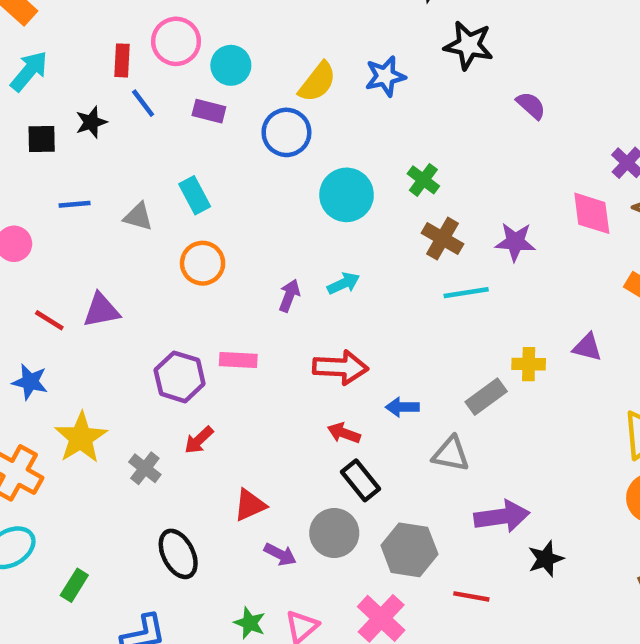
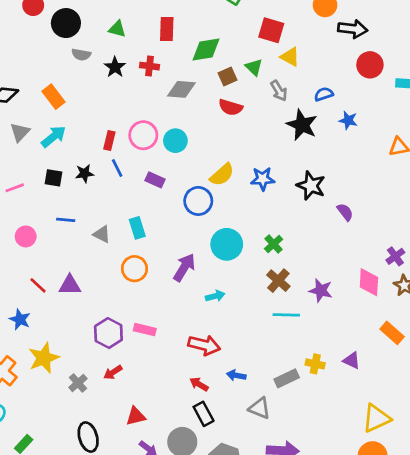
black star: (469, 45) -> (311, 186), moved
cyan circle: (231, 65) -> (175, 141), moved
purple arrow: (289, 296) -> (184, 267), moved, size x1.5

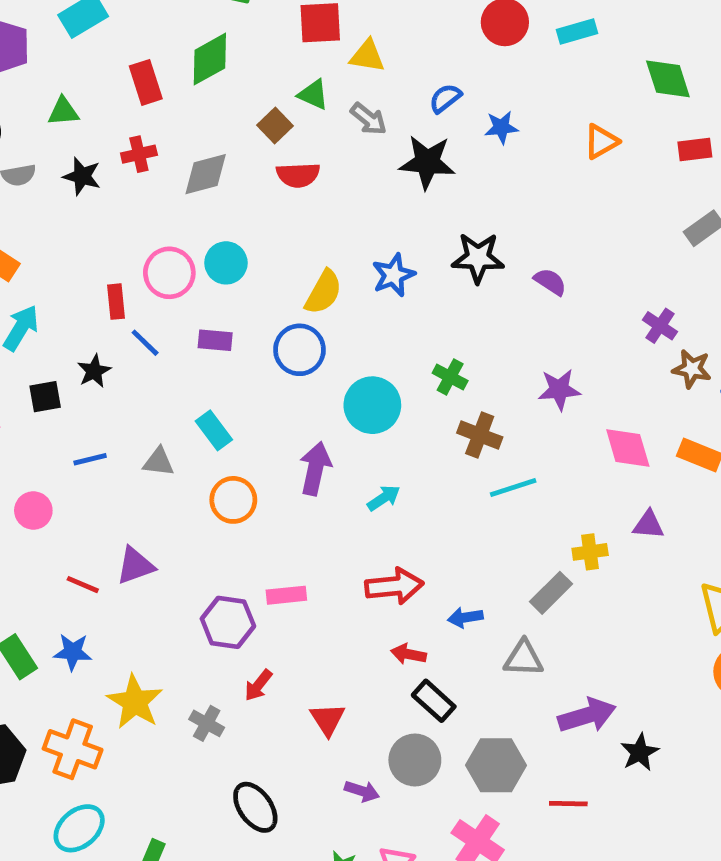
green diamond: (206, 49) -> (210, 59), moved
pink diamond: (369, 282) -> (628, 448), moved
purple star: (321, 291) -> (559, 390), moved
red triangle: (136, 416) -> (328, 719), moved, turned -30

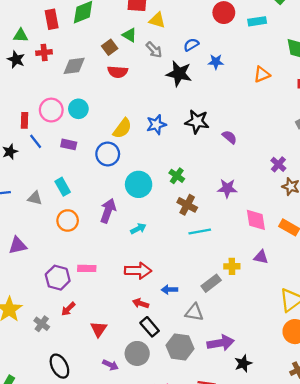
green triangle: (63, 111) -> (21, 35), moved
gray hexagon: (496, 765) -> (180, 347), moved

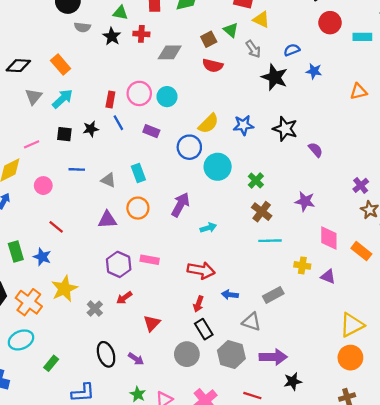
cyan circle: (139, 184) -> (218, 167), moved
purple triangle: (18, 245) -> (107, 220), moved
yellow cross: (232, 266) -> (302, 265), moved
red arrow: (141, 303) -> (198, 304), turned -98
purple arrow: (110, 365) -> (136, 359), moved

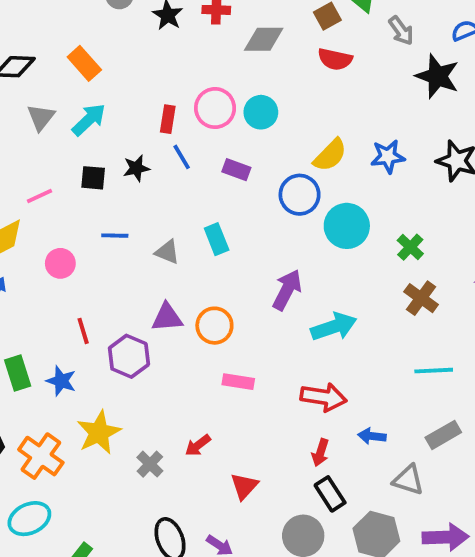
orange circle: (138, 208) -> (214, 326), moved
red line: (56, 227) -> (83, 331), turned 35
cyan arrow: (208, 228) -> (334, 327), size x1.6
cyan line: (270, 241) -> (434, 371), moved
purple hexagon: (119, 264) -> (129, 356), moved

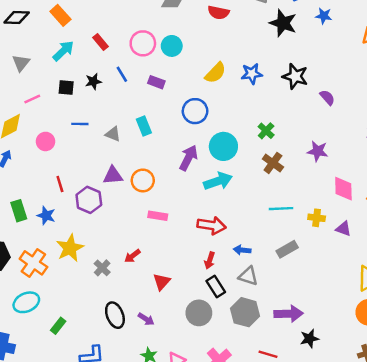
gray triangle: (41, 117) -> (21, 63), moved
red rectangle: (168, 119) -> (100, 42), moved, turned -49
blue circle: (300, 195) -> (195, 111), moved
cyan circle: (347, 226) -> (223, 146), moved
gray triangle: (408, 480) -> (248, 276), moved

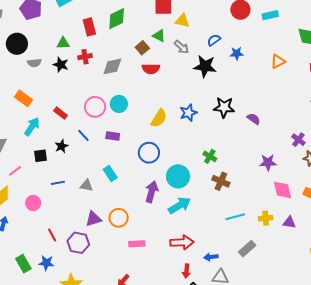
purple star: (318, 151) -> (268, 162), moved

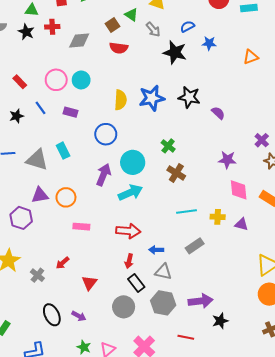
blue star: (188, 113) -> (152, 98), size x1.4
yellow semicircle: (159, 118) -> (121, 100), turned -36
gray triangle: (86, 185) -> (37, 160), size x1.6

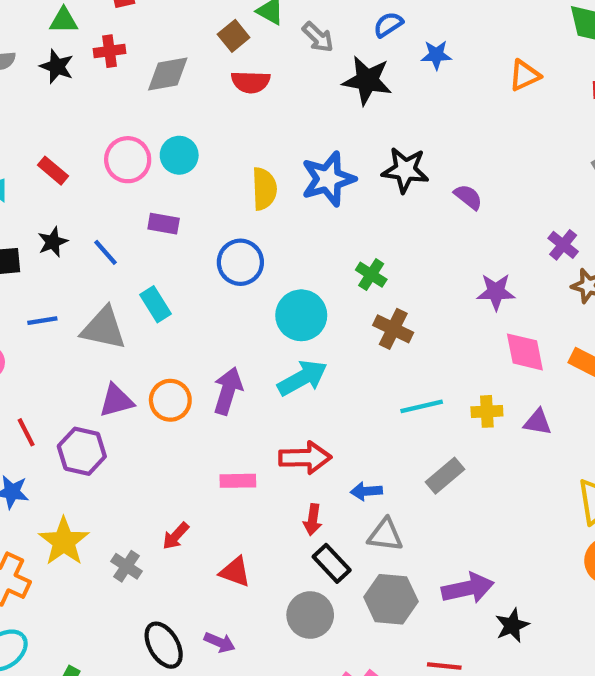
blue line: (40, 108) -> (106, 252), moved
purple arrow: (103, 175) -> (228, 391), moved
pink rectangle: (81, 227) -> (238, 481), moved
red triangle: (89, 283) -> (235, 572), turned -42

